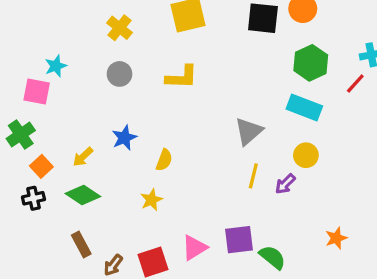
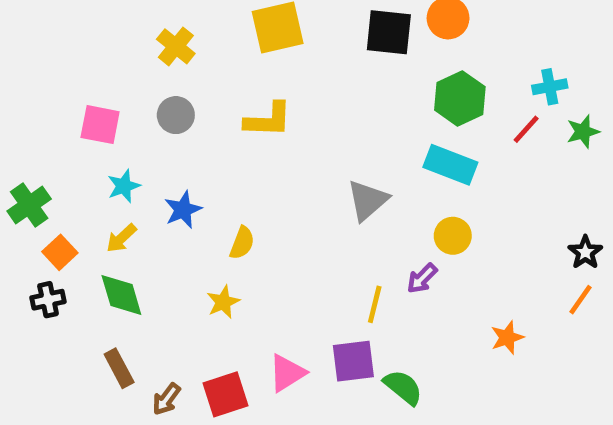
cyan star: (56, 66) -> (124, 186), moved
pink square: (37, 91) -> (100, 125), moved
yellow line: (253, 176) -> (375, 304), moved
green diamond: (83, 195) -> (121, 295), turned 40
orange star: (336, 238) -> (507, 338), moved

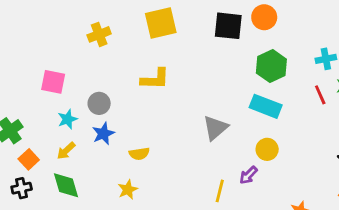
yellow cross: (176, 46) -> (99, 34), turned 30
gray circle: (176, 115) -> (99, 103), moved
red line: (526, 129) -> (320, 95), moved, turned -66
yellow semicircle: (242, 243) -> (139, 154), turned 60

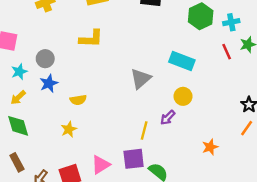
green hexagon: (271, 66) -> (201, 16), moved

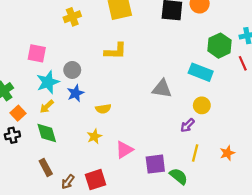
green hexagon: (201, 16) -> (220, 46), moved
cyan star: (19, 72) -> (48, 82), size x1.5
gray triangle: (141, 79) -> (162, 89), turned 50
yellow line: (144, 131) -> (195, 153), moved
pink triangle: (101, 165) -> (124, 150), moved

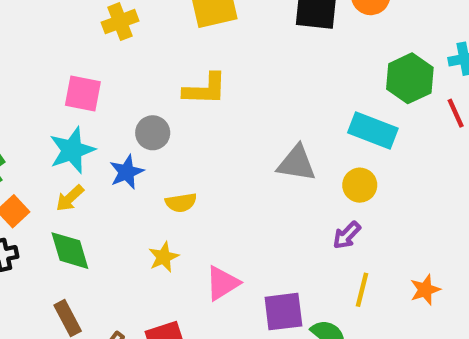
pink square: (37, 53) -> (83, 94), moved
gray circle: (72, 70) -> (153, 133), moved
yellow circle: (202, 105) -> (360, 185), moved

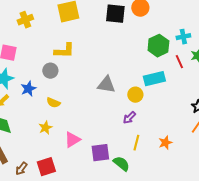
cyan rectangle: (373, 131) -> (154, 79), moved, turned -35
gray circle: (153, 133) -> (50, 71), moved
yellow semicircle: (181, 203) -> (53, 103), turned 32

